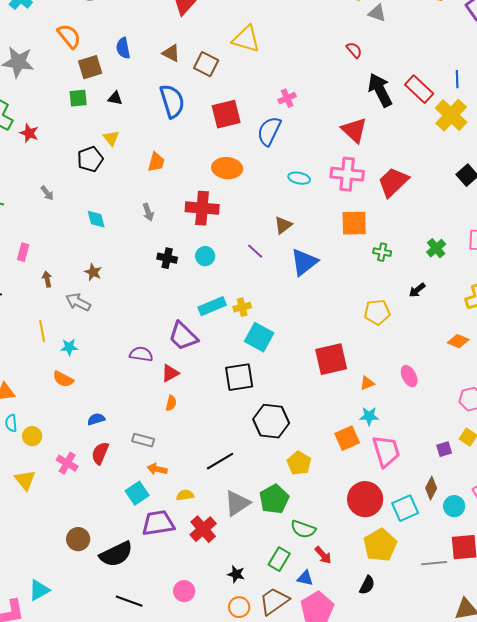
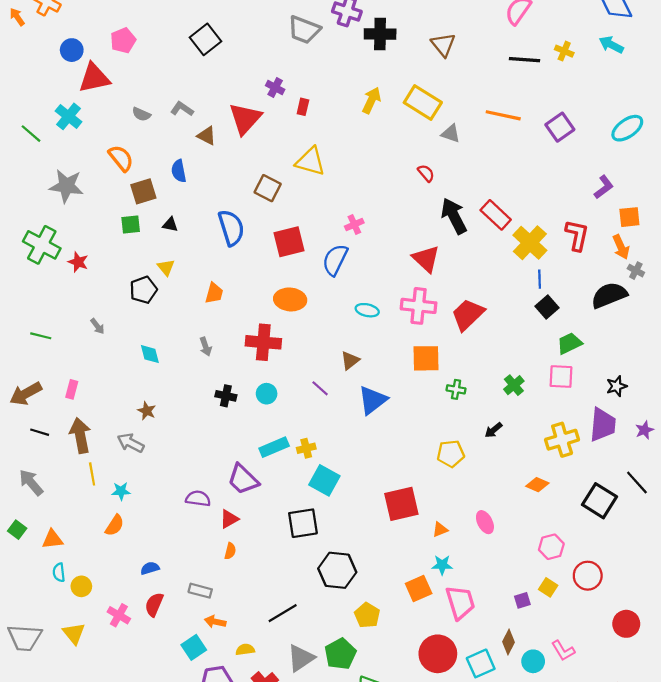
brown triangle: (171, 53) -> (207, 136), moved
blue line: (457, 79) -> (540, 279), moved
brown arrow: (47, 279) -> (80, 435), moved, size x2.0
orange semicircle: (63, 379) -> (115, 525), turned -85

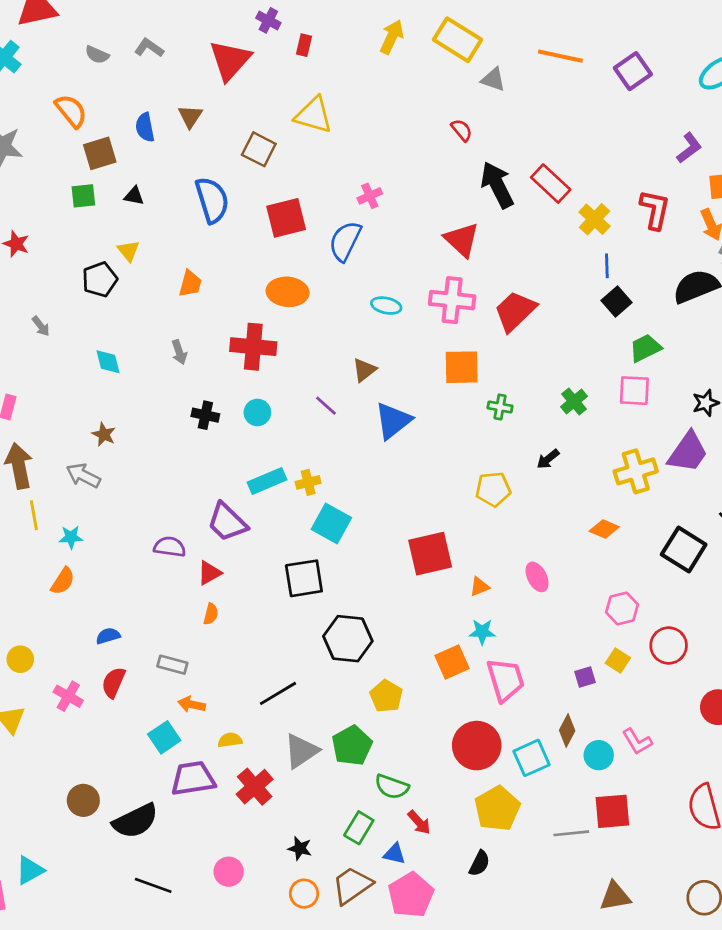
brown triangle: (207, 136) -> (190, 116), moved, turned 36
yellow cross: (530, 243) -> (595, 219), size x0.7
purple trapezoid: (603, 425) -> (688, 452), turned 30

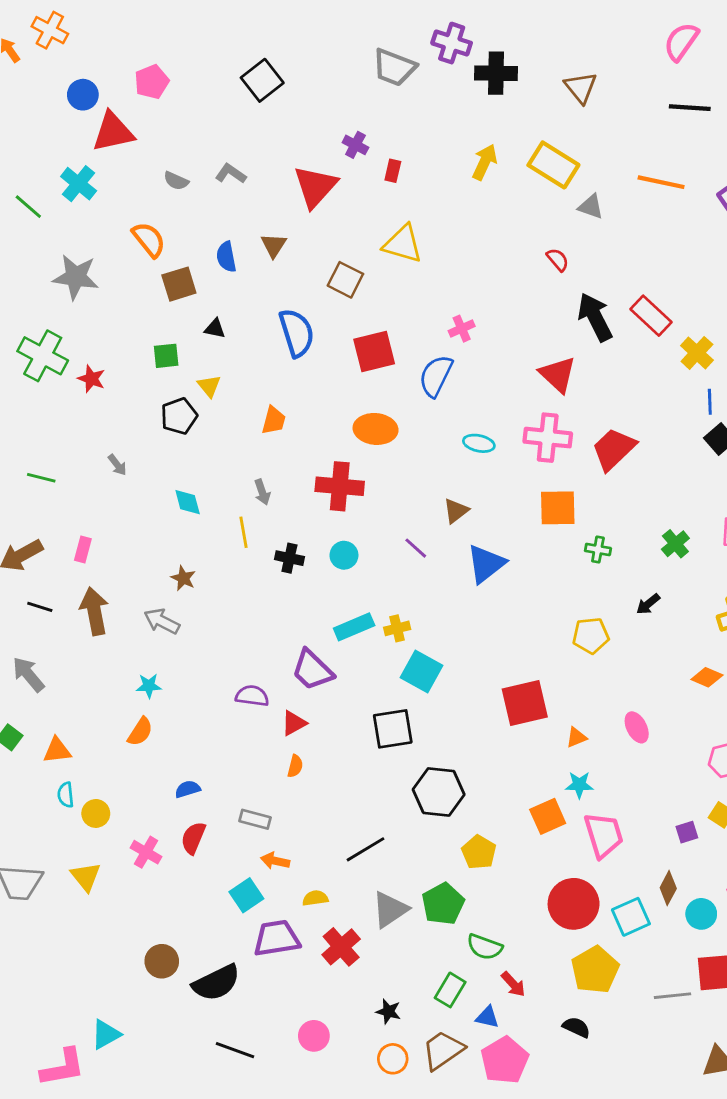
green square: (83, 196) -> (166, 356), moved
yellow line: (34, 515) -> (244, 532), moved
black semicircle: (479, 863) -> (576, 1027), turned -92

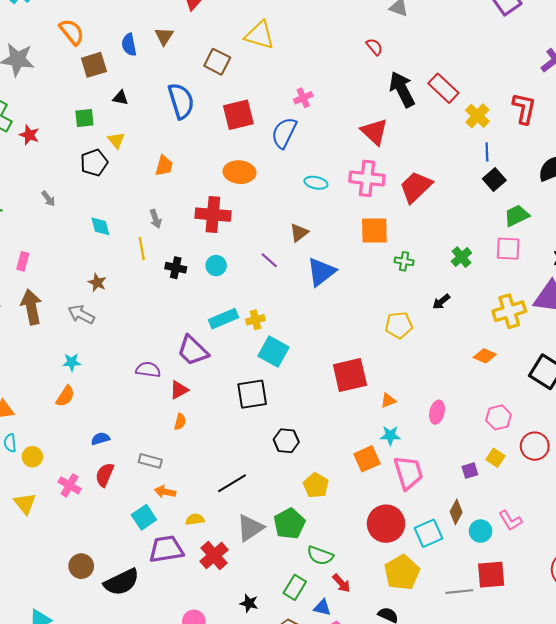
pink ellipse: (637, 727) -> (437, 412), moved, turned 40
black hexagon: (439, 792) -> (286, 441), size x0.7

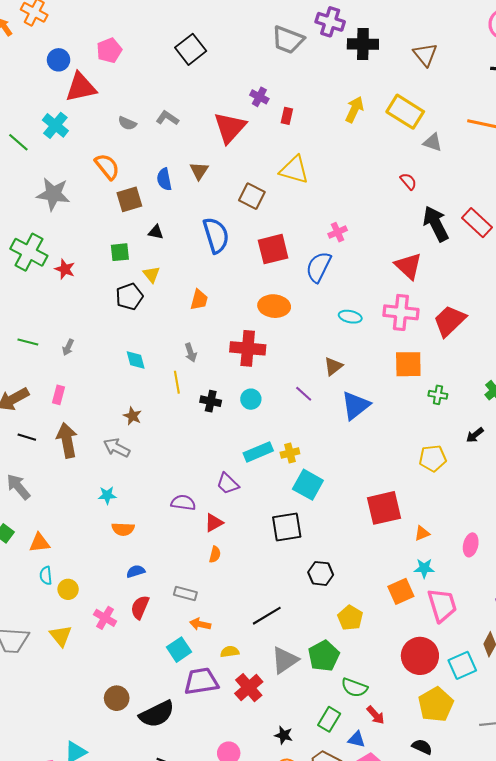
gray arrow: (48, 199) -> (68, 347), moved, turned 63
purple trapezoid: (193, 351) -> (228, 484), size x0.7
orange semicircle: (65, 396) -> (123, 529), moved, turned 60

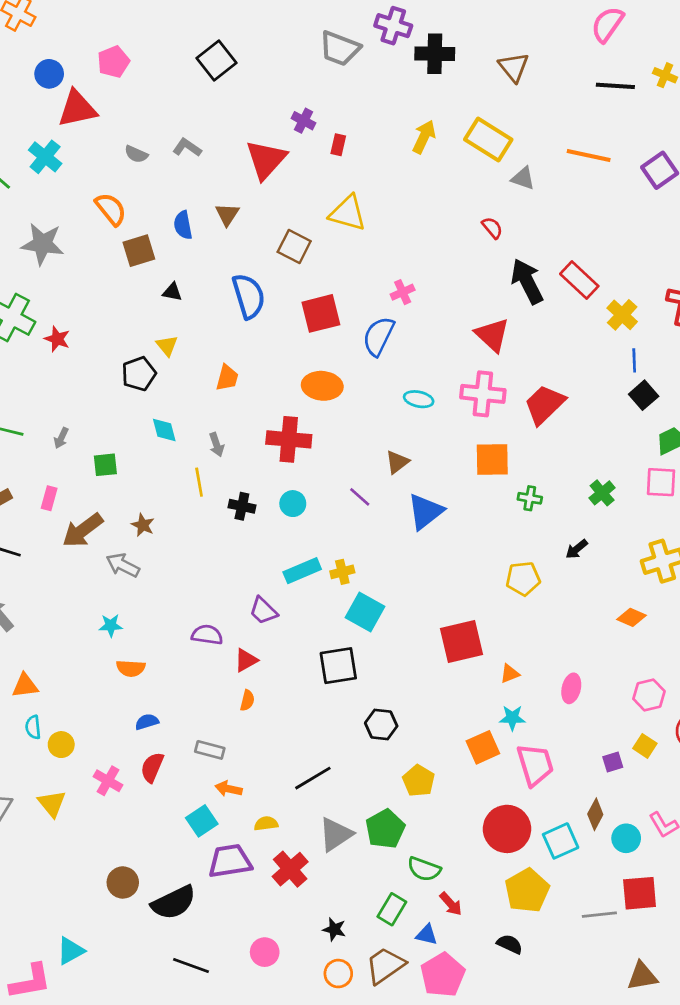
green square: (120, 252) -> (105, 465), moved
cyan diamond: (136, 360) -> (164, 430), moved
brown arrow: (67, 440) -> (83, 530), moved, turned -116

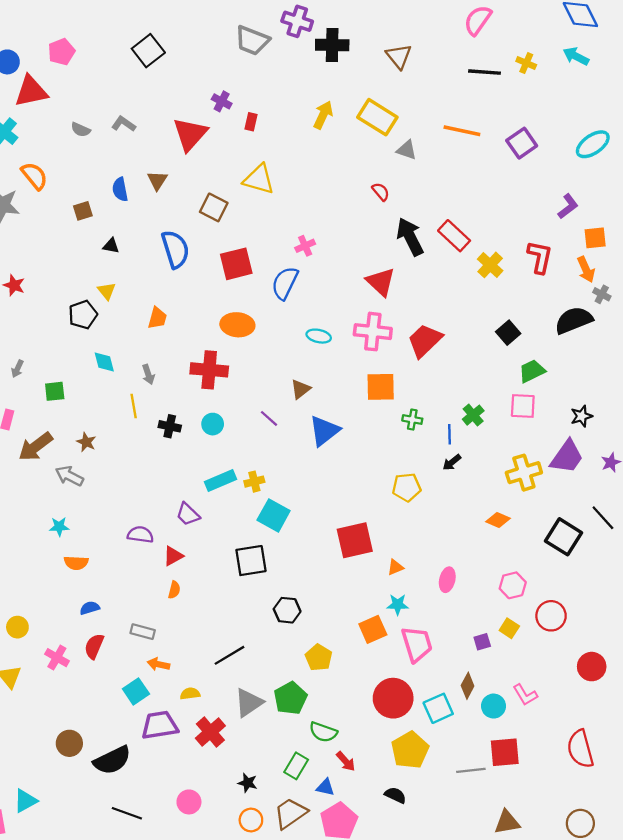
orange semicircle: (111, 209) -> (34, 176), moved
brown square: (139, 251) -> (83, 211), size x0.7
blue line: (634, 360) -> (450, 434), moved

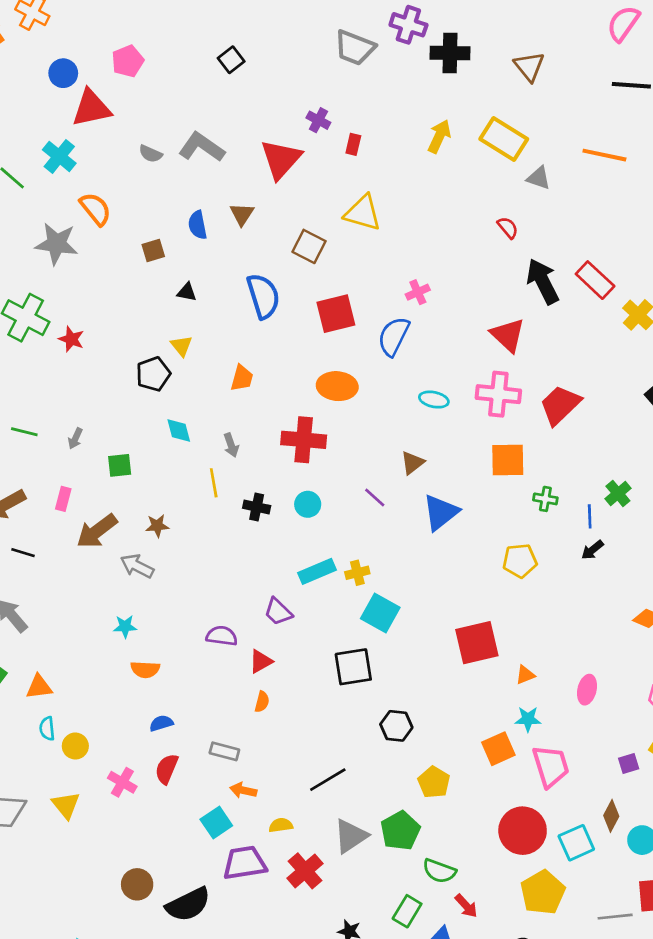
black square: (148, 51) -> (231, 60), size x0.7
gray L-shape: (123, 124) -> (202, 147), size x1.6
brown star: (86, 442) -> (157, 526), turned -30
yellow pentagon: (407, 487) -> (520, 561), moved

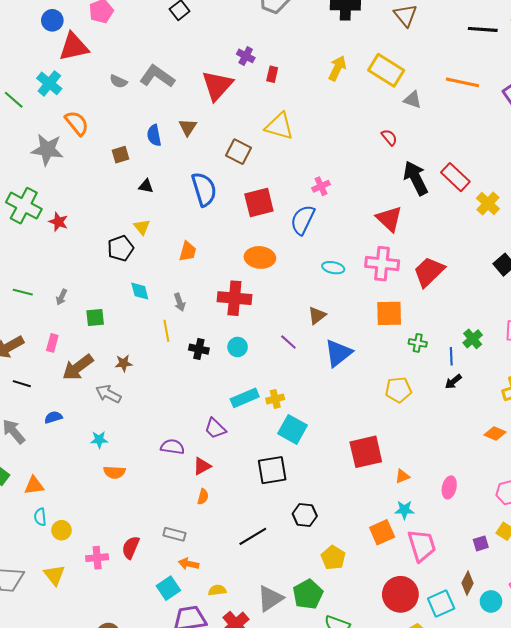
blue semicircle: (161, 723) -> (53, 417), moved
black line: (328, 780) -> (253, 536), moved
pink cross: (122, 782) -> (97, 558), turned -35

